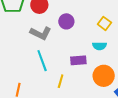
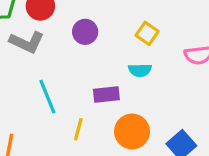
gray L-shape: (41, 33) -> (27, 42), moved
orange circle: (104, 76) -> (132, 131), moved

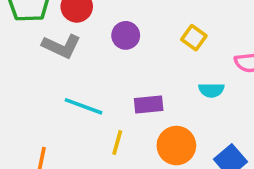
cyan semicircle: (140, 70) -> (211, 90), moved
cyan line: (47, 97) -> (84, 106), turned -48

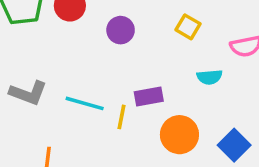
gray L-shape: (61, 46) -> (28, 93), moved
yellow line: (117, 143) -> (122, 117), moved

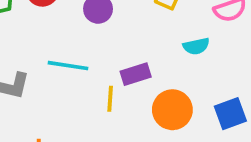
cyan line: (85, 103) -> (68, 66), moved
blue square: (234, 145) -> (230, 114), turned 32

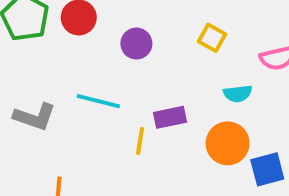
orange circle: (172, 110) -> (228, 143), moved

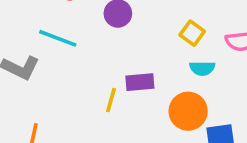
yellow square: (212, 38) -> (192, 33), moved
cyan line: (98, 101) -> (58, 38), moved

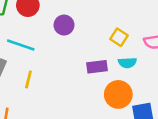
purple rectangle: (140, 82) -> (97, 67), moved
yellow line: (111, 100) -> (28, 79), moved

